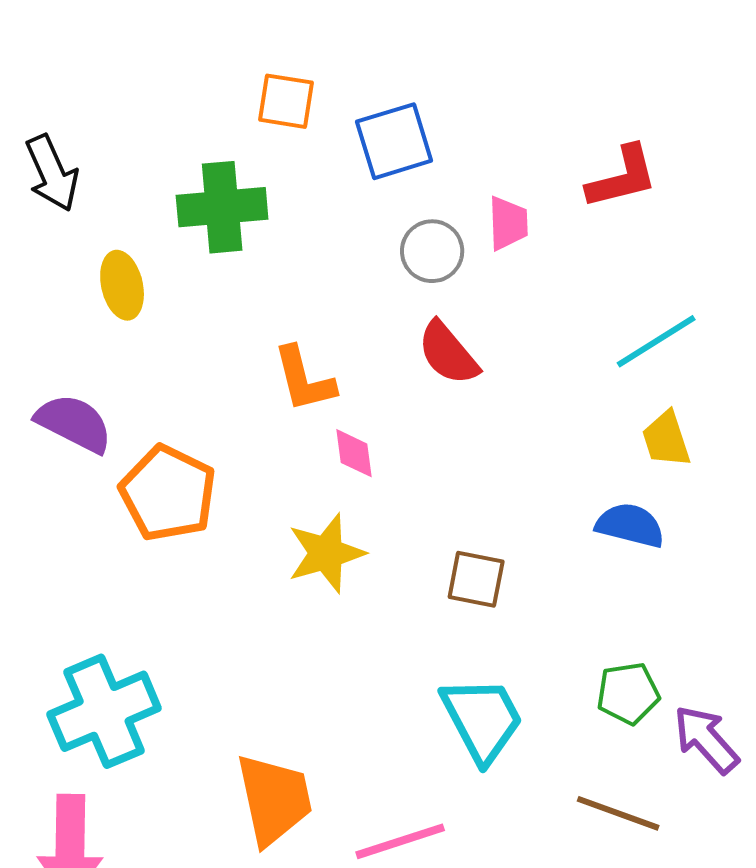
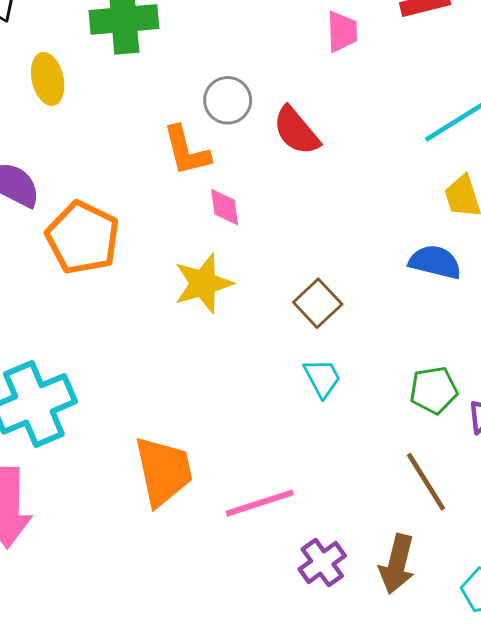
gray circle: (432, 251) -> (228, 100), moved
brown square: (476, 579) -> (318, 303), turned 36
cyan trapezoid: (482, 719) -> (322, 378), moved, size x0.6
brown line: (618, 813) -> (426, 482), turned 38

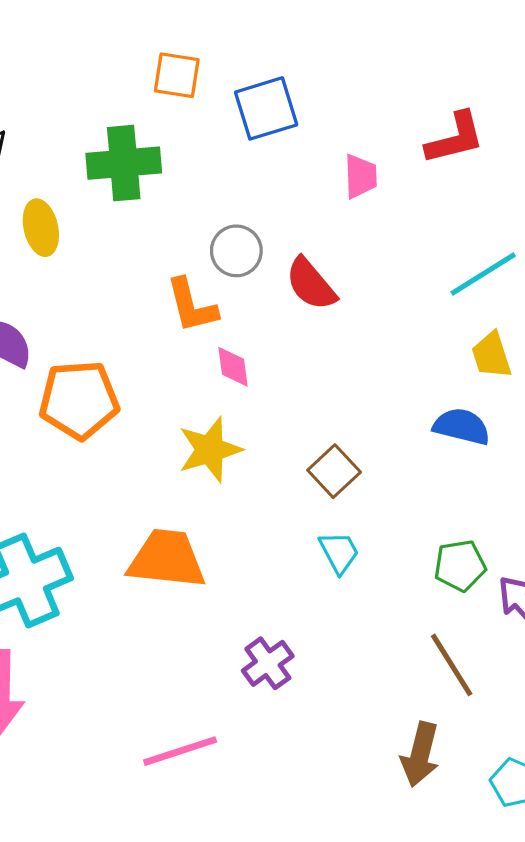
orange pentagon: (83, 238) -> (79, 400), turned -30
orange trapezoid: (164, 471) -> (167, 559), moved, turned -72
pink line: (260, 503) -> (180, 751), moved
purple cross: (322, 563) -> (268, 663), moved

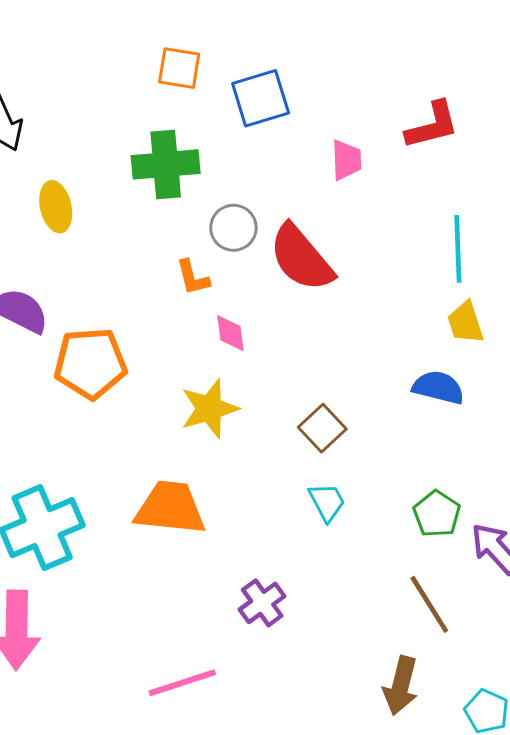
green cross: (124, 163) -> (166, 164), moved
cyan line: (483, 274) -> (458, 249), turned -60
red semicircle: (311, 284) -> (301, 258), size x1.4
orange L-shape: (192, 306) -> (193, 277), size x0.7
green pentagon: (460, 566) -> (437, 514), turned -30

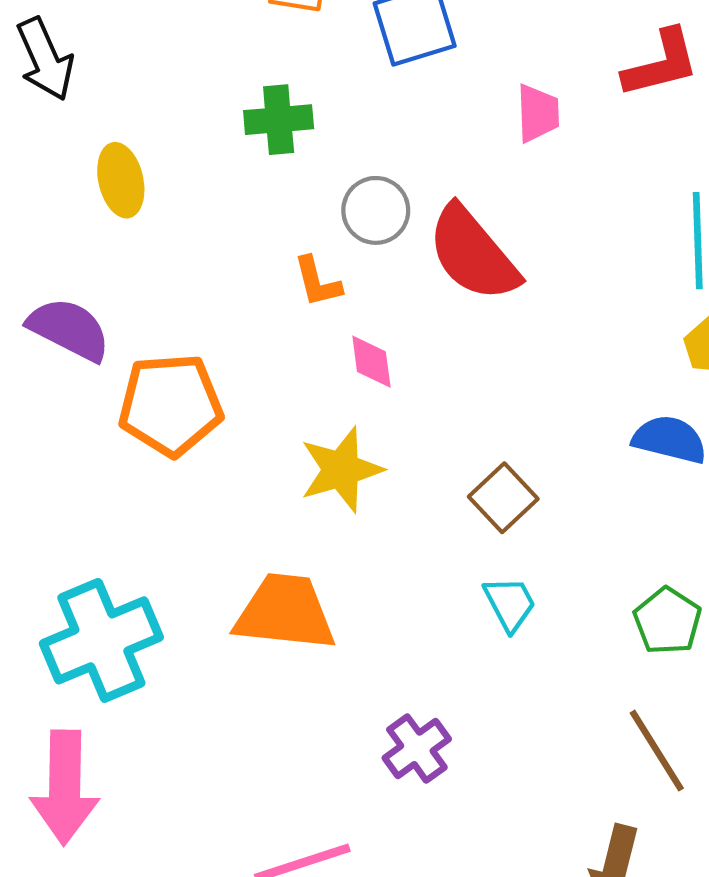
green cross: (166, 164) -> (279, 120), size x0.7

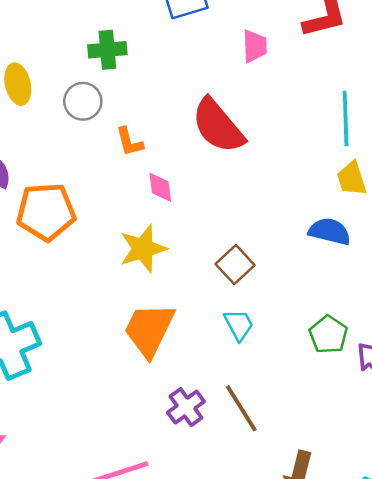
gray circle: (376, 210) -> (83, 101), moved
orange trapezoid: (285, 612) -> (149, 330), moved, turned -70
brown line: (657, 751) -> (241, 408), moved

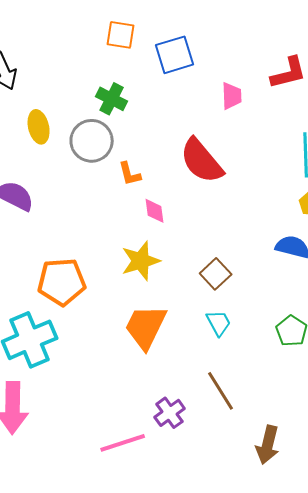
green cross: (107, 50) -> (112, 99), turned 32
gray circle: (83, 101) -> (92, 141), size x1.4
orange pentagon: (46, 212) -> (62, 282), moved
purple cross: (186, 407) -> (170, 413), moved

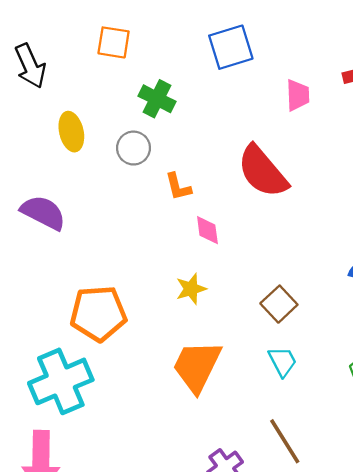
orange square: (121, 35) -> (114, 42), moved
gray circle: (92, 141) -> (134, 148), size x0.7
yellow star: (141, 261) -> (191, 289), size x0.7

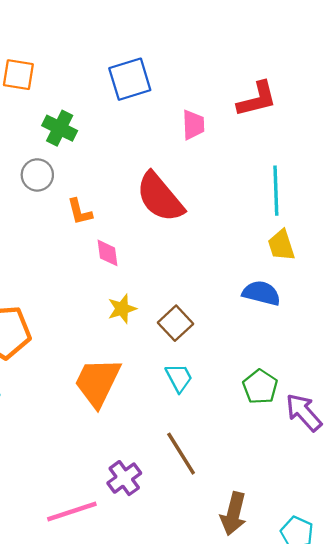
yellow star: (191, 289) -> (122, 309), moved

